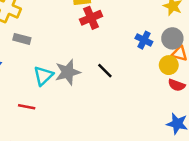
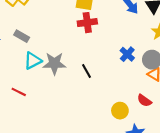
gray rectangle: (22, 39) -> (22, 36), moved
yellow circle: (169, 65) -> (120, 111), moved
red line: (27, 107) -> (19, 92), moved

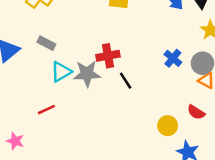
red cross: (87, 23) -> (108, 56), moved
red line: (19, 92) -> (46, 110), turned -48

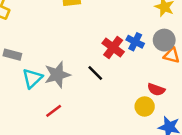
red cross: (108, 56) -> (113, 47), moved, turned -30
red line: (46, 110) -> (54, 111), moved
red semicircle: (196, 112) -> (156, 90), moved

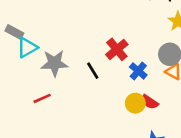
blue cross: (135, 42) -> (138, 71), moved
cyan triangle: (32, 78) -> (27, 48), moved
yellow circle: (145, 106) -> (135, 103), moved

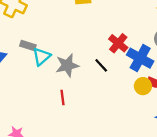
blue cross: (138, 71) -> (140, 58), size x1.6
red line: (42, 98) -> (63, 98), turned -63

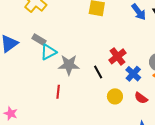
blue cross: (140, 58) -> (133, 74), size x0.7
yellow circle: (143, 86) -> (115, 96), moved

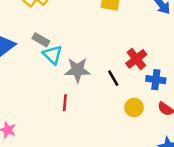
cyan triangle: (48, 52) -> (52, 55), turned -48
blue cross: (133, 74) -> (156, 80), turned -35

